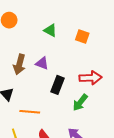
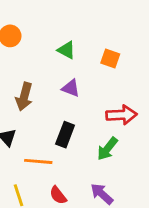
purple triangle: (42, 63) -> (71, 88), moved
black rectangle: (58, 85) -> (65, 135), moved

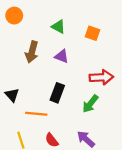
brown arrow: (24, 97) -> (32, 52), moved

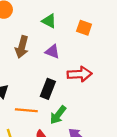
red arrow: (101, 77) -> (80, 74), moved
green arrow: (90, 104) -> (58, 115), moved

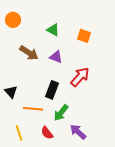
brown arrow: (22, 47) -> (29, 53), turned -72
red arrow: (80, 74) -> (80, 77), turned -45

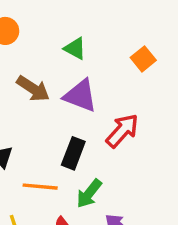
orange square: (84, 36) -> (143, 59), moved, turned 32
purple triangle: (56, 57) -> (80, 96), size x1.5

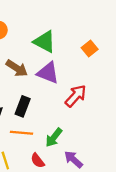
green triangle: (75, 48) -> (45, 42), size x1.5
black rectangle: (73, 153) -> (23, 106), moved

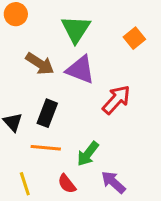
green triangle: (45, 42) -> (76, 29), turned 35

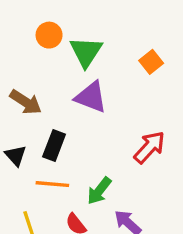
orange circle: (16, 14) -> (49, 35), moved
brown arrow: (40, 64) -> (26, 102), moved
red arrow: (116, 100) -> (149, 147), moved

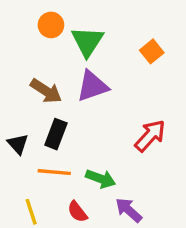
purple triangle: (91, 97) -> (92, 86), turned -40
brown arrow: (26, 102) -> (46, 91), moved
green arrow: (99, 191) -> (101, 179), turned -108

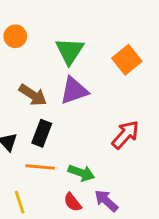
orange circle: (51, 25) -> (15, 36), moved
orange square: (152, 51) -> (127, 60), size x1.4
red semicircle: (77, 212) -> (73, 202), moved

